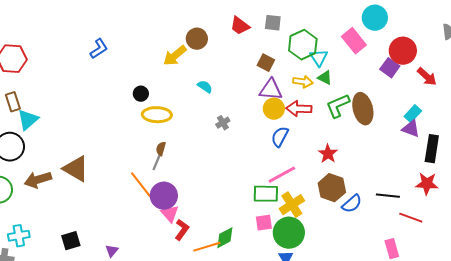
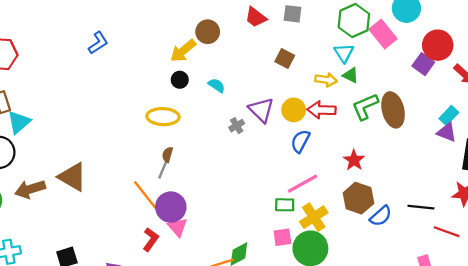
green hexagon: (303, 45) -> (354, 21), moved
purple triangle: (271, 90) -> (261, 110), moved, turned 40
black circle: (141, 94) -> (180, 80), moved
green rectangle: (266, 194) -> (285, 205), size x0.7
red L-shape: (182, 230) -> (151, 239), moved

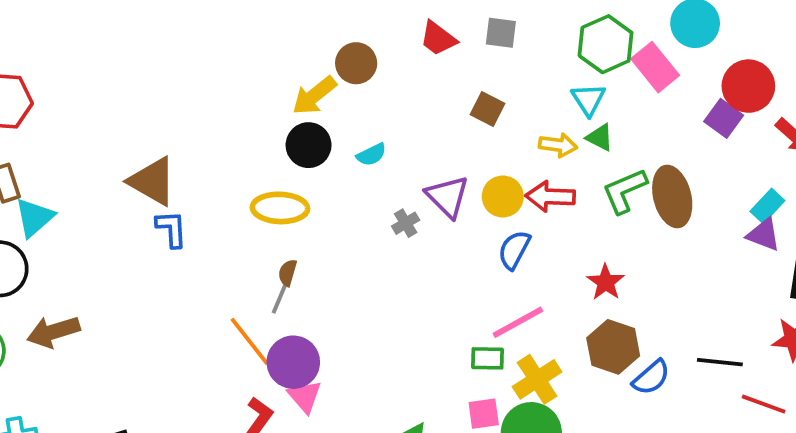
blue L-shape: (98, 43) -> (171, 229), moved, turned -60
black circle: (180, 80) -> (309, 145), size x1.5
cyan semicircle: (217, 85) -> (371, 155), turned 120
brown triangle: (73, 177) -> (152, 181), moved

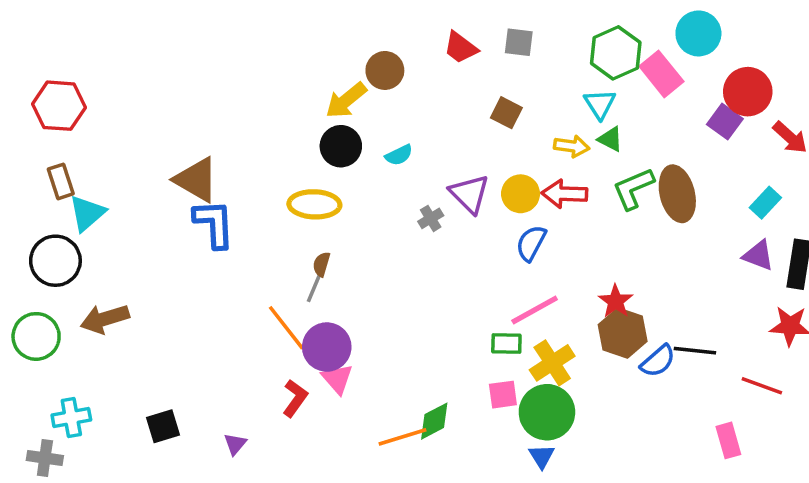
blue L-shape: (171, 229) -> (214, 224), size x1.4
purple triangle: (764, 235) -> (758, 255), moved
red star: (606, 282) -> (616, 301), moved
black line: (720, 362) -> (695, 351), moved

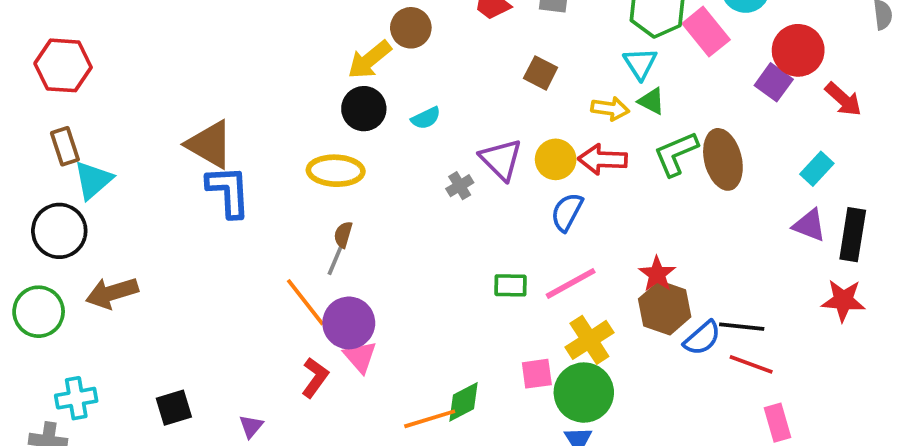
green rectangle: (506, 344) -> (510, 285), moved
red line: (762, 386) -> (751, 364), moved

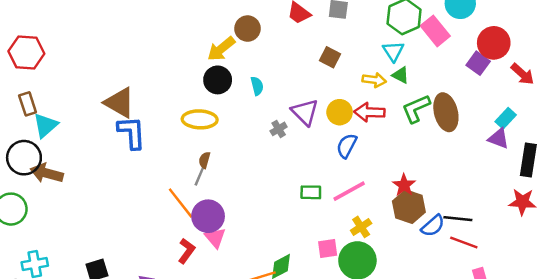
cyan semicircle: (426, 118) -> (257, 86), turned -78
purple triangle: (809, 225) -> (499, 139), moved
brown arrow: (112, 293) -> (47, 173), moved, turned 32
yellow cross: (589, 340) -> (361, 227), size x0.7

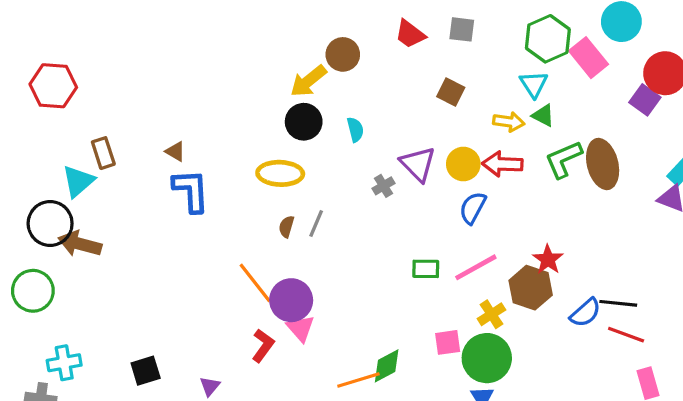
brown triangle: (120, 103) -> (175, 151), size x0.5
brown rectangle: (28, 104) -> (103, 153), moved
gray line: (200, 176) -> (316, 223), moved
brown hexagon: (409, 207) -> (531, 288), moved

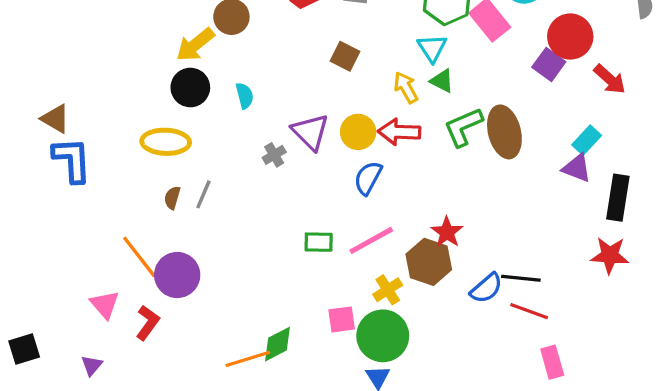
yellow arrow: (509, 122) -> (406, 87), turned -128
brown triangle: (175, 151) -> (55, 119), size x1.4
pink triangle: (301, 328) -> (105, 305), moved

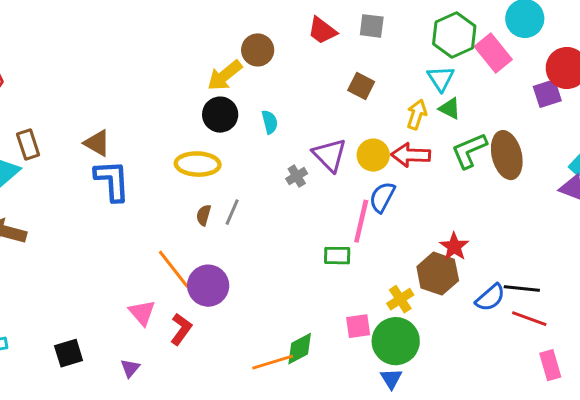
purple square: (549, 64) -> (547, 94), turned 36
yellow arrow: (406, 87) -> (417, 115), turned 48
pink line: (371, 240) -> (361, 221), moved, turned -48

